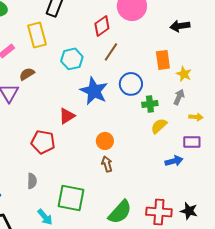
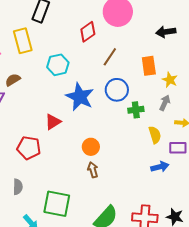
brown line: (111, 52) -> (110, 57), moved
yellow semicircle: (159, 126) -> (155, 135), moved, turned 114

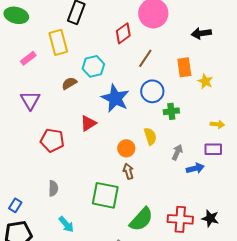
brown semicircle: (13, 80) -> (69, 83), moved
gray arrow: (165, 103) -> (177, 152), moved
yellow semicircle: (155, 135) -> (150, 136), moved
red pentagon: (29, 148) -> (52, 140), moved
green square: (57, 204) -> (105, 195), moved

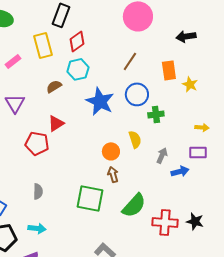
red diamond: (123, 33) -> (77, 41), moved
red triangle: (88, 123) -> (56, 123), moved
green semicircle: (141, 219) -> (134, 205), moved
cyan arrow: (66, 224) -> (37, 228), moved, turned -42

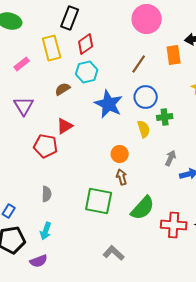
orange rectangle: (169, 70) -> (174, 55), moved
yellow semicircle: (135, 139) -> (144, 129), moved
cyan arrow: (37, 228) -> (46, 231), turned 102

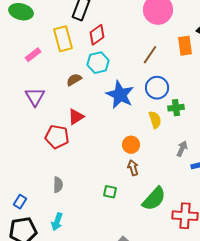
green square: (99, 201) -> (110, 192), size x0.5

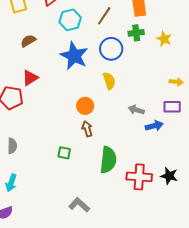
cyan hexagon: (98, 63) -> (70, 20), moved
green cross: (176, 108) -> (136, 33), moved
gray arrow: (182, 149) -> (136, 110), turned -98
green semicircle: (154, 199) -> (108, 160), turned -36

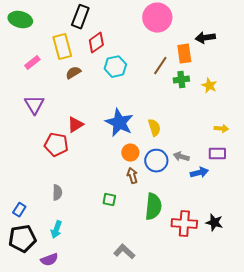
brown line: (104, 16) -> (160, 66), moved
brown semicircle: (28, 41) -> (73, 73), moved
blue circle: (111, 49) -> (156, 161), moved
blue star: (74, 56) -> (119, 123), moved

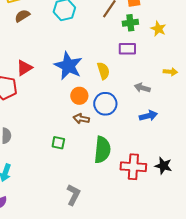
purple rectangle: (217, 154) -> (127, 49), moved
gray arrow: (181, 157) -> (142, 88), moved
brown arrow: (132, 176) -> (81, 119), turned -63
gray L-shape: (124, 252) -> (73, 195), turned 75

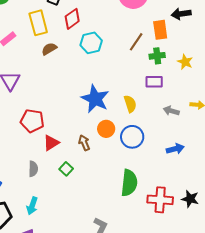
red triangle: (24, 68) -> (51, 143), moved
gray arrow: (142, 88) -> (171, 111), moved
brown arrow: (81, 119) -> (84, 143), moved, turned 56
green square: (58, 143) -> (66, 169), moved, turned 32

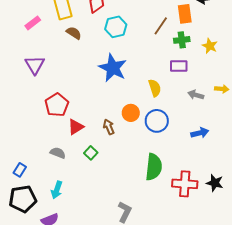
brown semicircle: (49, 49) -> (74, 33), turned 63
blue star: (95, 99) -> (113, 68), moved
red pentagon: (32, 121) -> (57, 105), turned 30
gray semicircle: (33, 169) -> (58, 153), turned -70

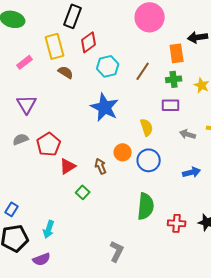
brown line: (161, 26) -> (143, 71), moved
gray semicircle: (58, 153) -> (21, 139), moved, turned -42
red cross: (185, 184) -> (177, 223), size x0.7

